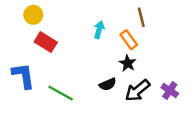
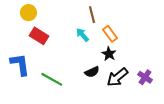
brown line: (141, 17) -> (92, 15), moved
cyan arrow: (99, 30) -> (82, 35), moved, turned -56

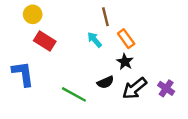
green line: (52, 79) -> (74, 94), moved

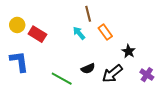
yellow circle: (33, 14) -> (17, 25), moved
black star: (125, 62) -> (129, 51), moved
purple cross: (166, 88) -> (147, 75), moved

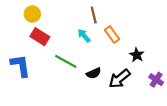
yellow circle: (17, 25) -> (32, 14), moved
green line: (62, 79) -> (66, 61), moved

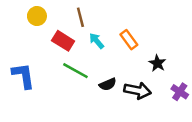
brown line: (94, 15) -> (80, 17), moved
red rectangle: (40, 37) -> (63, 41), moved
black arrow: (120, 79) -> (138, 91), turned -130

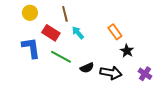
orange rectangle: (129, 40) -> (115, 32), moved
blue L-shape: (23, 76) -> (31, 48), moved

